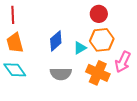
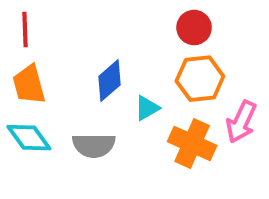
cyan triangle: (80, 48) -> (147, 108), moved
gray semicircle: (61, 74) -> (94, 145), moved

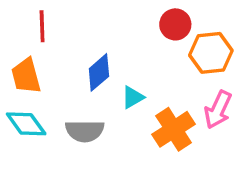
red line: (25, 29) -> (42, 26), moved
orange hexagon: (200, 79) -> (211, 53), moved
orange cross: (192, 143) -> (174, 129), turned 33

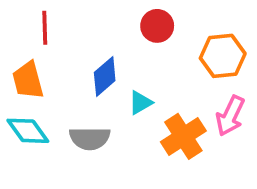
red circle: (175, 24) -> (157, 26), moved

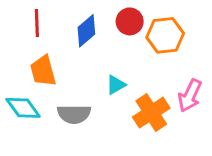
orange hexagon: (223, 56) -> (165, 35), moved
blue diamond: (105, 76) -> (86, 31), moved
orange trapezoid: (28, 80) -> (43, 71), moved

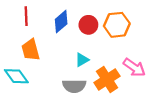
red circle: (130, 21) -> (88, 25), moved
pink arrow: (190, 96) -> (134, 67), turned -80
gray semicircle: (74, 114) -> (74, 86), moved

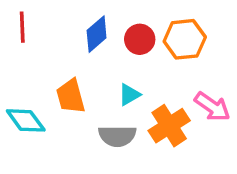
red line: (26, 16) -> (22, 27), moved
orange trapezoid: (31, 50) -> (71, 96), moved

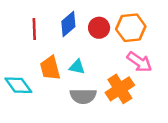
red line: (22, 27) -> (34, 29), moved
cyan triangle: (129, 95) -> (77, 67), moved, turned 42
pink arrow: (212, 107) -> (139, 62), moved

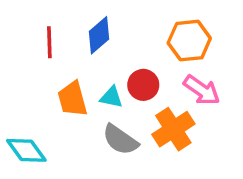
red circle: (99, 28) -> (143, 85), moved
cyan diamond: (18, 85) -> (26, 150), moved
gray semicircle: (83, 96) -> (120, 140), turned 35

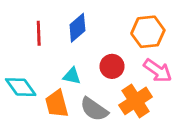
cyan triangle: (111, 97) -> (72, 76), moved
orange trapezoid: (72, 99) -> (57, 104), moved
cyan diamond: (26, 150) -> (21, 87), moved

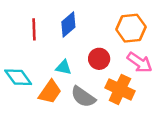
orange cross: (136, 101) -> (120, 89), turned -32
orange trapezoid: (57, 104) -> (50, 92), turned -130

